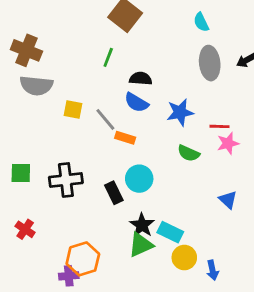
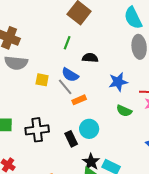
cyan semicircle: (201, 22) -> (133, 18), size x1.6
blue semicircle: (136, 102) -> (70, 75), moved
orange rectangle: (125, 138) -> (79, 100), turned -40

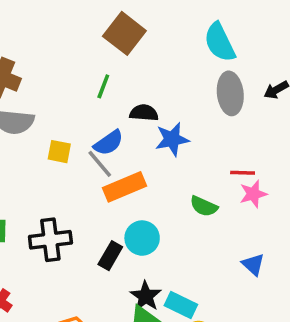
blue semicircle: (70, 75) -> (109, 143), turned -66
blue star: (118, 82) -> (172, 139), moved
orange rectangle: (79, 100) -> (124, 187), size x1.6
black rectangle: (71, 139) -> (110, 256), turned 56

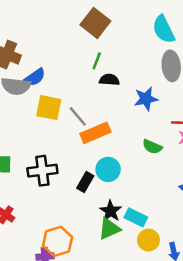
green line: (103, 86) -> (97, 61), moved
blue star: (172, 139) -> (146, 99), moved
blue semicircle: (109, 143) -> (35, 77), moved
yellow square: (59, 152) -> (49, 108), size x1.5

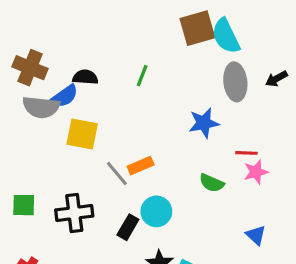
brown square: (95, 23) -> (197, 28), moved, turned 36
black semicircle: (109, 80) -> (85, 77), moved
gray line: (78, 116) -> (117, 173), moved
orange rectangle: (95, 133) -> (141, 166), size x0.7

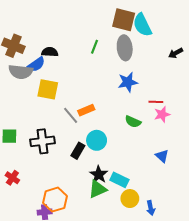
brown square: (197, 28) -> (124, 20), turned 30
green line: (142, 76) -> (95, 47), moved
gray ellipse: (235, 82) -> (125, 48), moved

